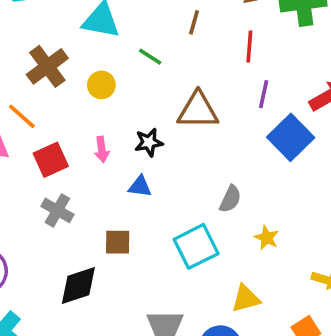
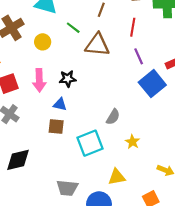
purple line: (264, 94) -> (139, 56), turned -42
brown triangle: (198, 110) -> (97, 45), moved
pink arrow: (102, 149) -> (39, 80), size x1.5
brown square: (118, 242) -> (56, 126), moved

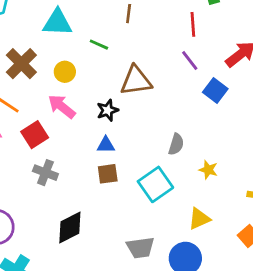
red line: (133, 27) -> (193, 24), moved
brown triangle: (97, 45) -> (136, 81), moved
pink arrow: (39, 80) -> (62, 107), moved, turned 145
blue square: (152, 84) -> (215, 91), size x0.7

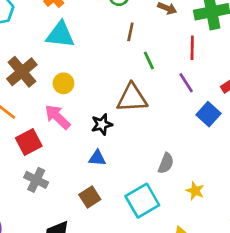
green line: (99, 45) -> (149, 61), moved, turned 36
brown square: (108, 174) -> (90, 197), moved, turned -30

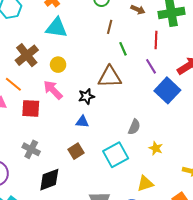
blue square: (209, 114) -> (167, 90), size x1.4
red square: (29, 142) -> (31, 108), turned 30
gray cross: (36, 180) -> (31, 149), moved

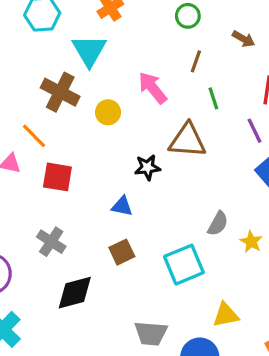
cyan triangle: (56, 28) -> (89, 51), moved, turned 45
brown cross: (27, 55) -> (60, 92), turned -30
pink arrow: (53, 90) -> (153, 88), moved
blue triangle: (82, 122) -> (122, 206), moved
yellow star: (156, 148) -> (251, 242), moved

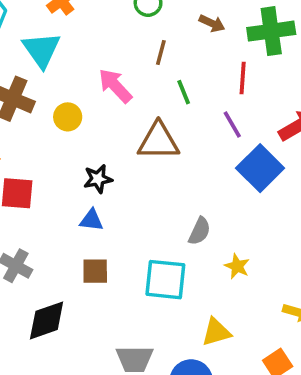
black star: (147, 167) -> (98, 179), moved
yellow star: (251, 242) -> (237, 266), moved
brown square: (122, 252) -> (95, 271), turned 30
cyan square: (184, 265) -> (165, 280), turned 33

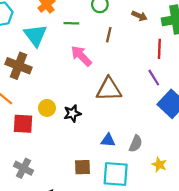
green line: (184, 92) -> (71, 23), moved, turned -64
yellow circle: (68, 117) -> (47, 108), moved
blue triangle: (91, 220) -> (108, 140), moved
brown square: (95, 271) -> (82, 167), moved

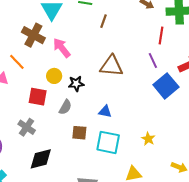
brown line: (109, 35) -> (104, 21), moved
pink arrow: (81, 56) -> (62, 48), moved
red square: (23, 124) -> (38, 97), moved
gray semicircle: (136, 144) -> (65, 107), moved

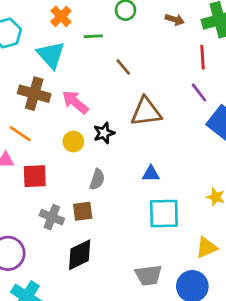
brown line: (104, 21) -> (123, 67), moved, turned -48
black star: (76, 84) -> (104, 133), moved
red square: (38, 97) -> (35, 176), moved
brown square: (79, 133) -> (83, 211), moved

